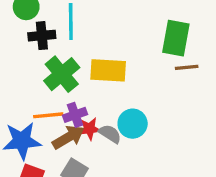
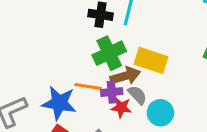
gray semicircle: (110, 134) -> (137, 95), moved
brown arrow: (68, 137) -> (125, 76), moved

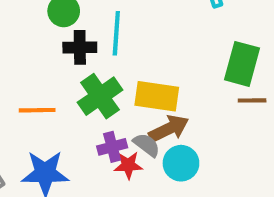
brown arrow: (125, 76) -> (169, 129), moved
orange line: (88, 86) -> (37, 110), moved

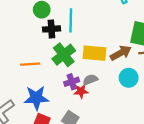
brown arrow: (169, 129) -> (121, 53), moved
gray semicircle: (147, 145) -> (90, 80), turned -56
cyan circle: (181, 163) -> (129, 78), moved

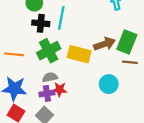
brown arrow: (121, 53) -> (105, 44), moved
gray semicircle: (90, 80) -> (50, 77), moved
purple cross: (72, 82) -> (47, 93), moved

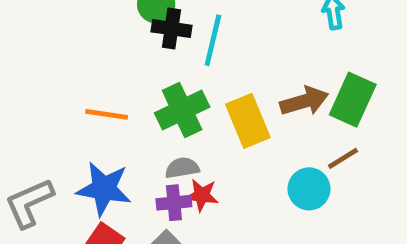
black cross: (41, 23) -> (171, 29), moved
yellow rectangle: (79, 54) -> (248, 121), turned 50
brown line: (130, 62) -> (343, 158), moved, turned -40

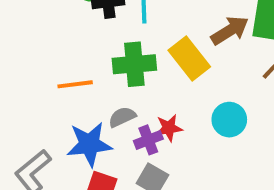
green cross: (182, 110) -> (134, 64), turned 36
gray semicircle: (182, 168) -> (122, 117), moved
cyan circle: (309, 189) -> (229, 120), moved

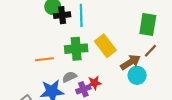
brown arrow: (230, 30) -> (130, 62), moved
cyan circle: (229, 120) -> (137, 75), moved

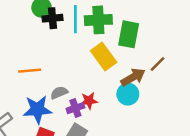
green rectangle: (148, 24) -> (129, 34), moved
green cross: (76, 49) -> (98, 20), moved
cyan circle: (137, 75) -> (128, 94), moved

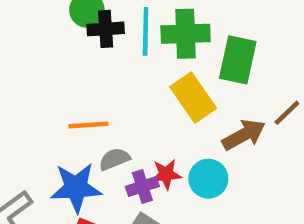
orange line: (30, 71) -> (88, 125), moved
cyan circle: (128, 94) -> (208, 179), moved

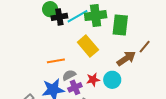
cyan line: (146, 31) -> (77, 16), turned 65
yellow rectangle: (193, 98) -> (88, 46), moved
purple cross: (142, 186) -> (75, 87), moved

